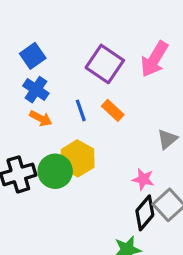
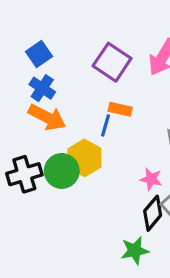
blue line: (81, 110) -> (106, 125), moved, turned 35
orange rectangle: (113, 110) -> (120, 109), turned -30
orange arrow: (41, 118) -> (47, 117), size x1.6

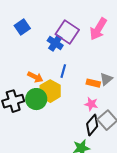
blue cross: (42, 88) -> (55, 43), moved
orange rectangle: (120, 109) -> (93, 83), moved
orange arrow: (47, 117) -> (35, 77), moved, size x0.7

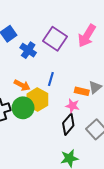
blue cross: (55, 43) -> (28, 50), moved
pink star: (91, 104) -> (72, 106), moved
black diamond: (92, 125) -> (68, 124), moved

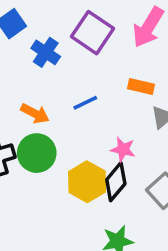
blue line: (51, 79) -> (85, 103), turned 48
orange rectangle: (82, 91) -> (141, 87), moved
yellow hexagon: (37, 100) -> (87, 182), moved

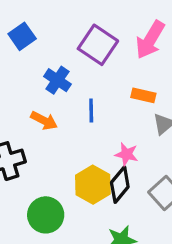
blue cross: (46, 52) -> (57, 80), moved
blue line: (85, 103) -> (91, 110), turned -65
green circle: (37, 153) -> (46, 215), moved

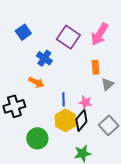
orange rectangle: (143, 95) -> (95, 67), turned 72
blue line: (91, 110) -> (63, 99), moved

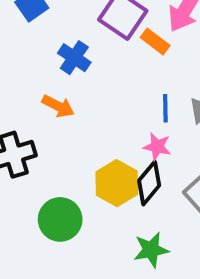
orange rectangle: (95, 67) -> (155, 41), moved, turned -48
blue line: (63, 99) -> (165, 108), moved

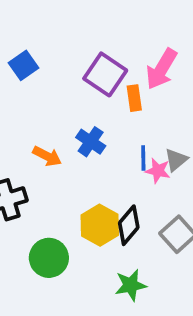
orange rectangle: (155, 41) -> (134, 98), turned 45
blue cross: (74, 58) -> (91, 142), moved
pink star: (157, 147) -> (158, 171), moved

